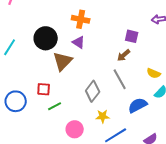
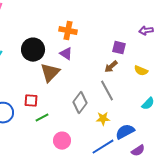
yellow semicircle: (154, 73) -> (141, 71), moved
blue semicircle: (138, 105) -> (125, 132), moved
yellow star: (103, 116) -> (103, 119), moved

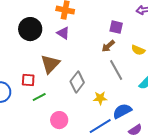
brown triangle: (50, 73) -> (50, 64), moved
gray line: (107, 91) -> (116, 70), moved

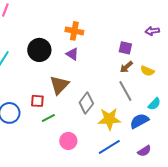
brown arrow: (108, 46) -> (126, 67), moved
yellow star: (100, 98) -> (109, 119), size x1.6
blue semicircle: (122, 111) -> (139, 121), moved

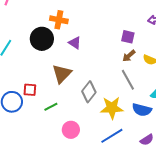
orange cross: (74, 31) -> (59, 20), moved
red square: (37, 101) -> (30, 90), moved
blue semicircle: (139, 121) -> (142, 110), turned -138

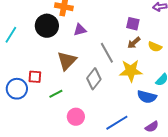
purple triangle: (75, 43) -> (80, 30), turned -48
gray line: (128, 80) -> (107, 53), moved
yellow star: (112, 108) -> (131, 71), moved

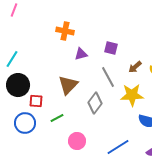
purple square: (133, 24) -> (111, 48), moved
black circle: (47, 26) -> (18, 85), moved
blue circle: (17, 89) -> (25, 123), moved

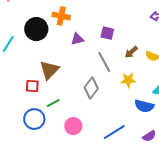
black circle: (18, 85) -> (36, 29), moved
brown triangle: (68, 85) -> (49, 70), moved
yellow star: (132, 95) -> (128, 80), size x0.7
blue circle: (25, 123) -> (34, 119), moved

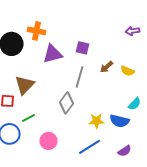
purple triangle: (77, 39) -> (52, 54), size x1.5
gray line: (104, 62) -> (80, 77), turned 45
yellow star: (128, 80) -> (96, 121), moved

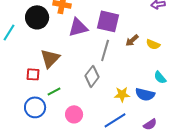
purple square: (82, 48) -> (108, 21), size x1.6
cyan semicircle: (134, 104) -> (160, 77), turned 96

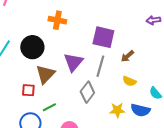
black circle: (37, 17) -> (32, 47), moved
purple triangle: (78, 27) -> (73, 62), moved, turned -35
yellow semicircle: (153, 44) -> (129, 81), moved

